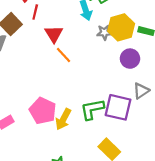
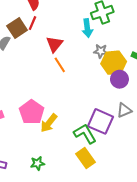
red line: (35, 12) -> (33, 23), moved
yellow hexagon: (121, 27) -> (114, 63), moved
green L-shape: (92, 109) -> (85, 134), moved, turned 60

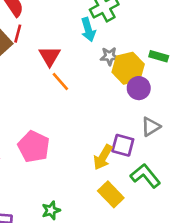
purple square: (101, 121) -> (123, 145), size x0.7
yellow arrow: (49, 123) -> (103, 157), moved
green L-shape: (85, 134) -> (145, 176), moved

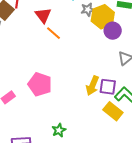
purple square: (123, 145) -> (108, 87), moved
yellow rectangle: (111, 194) -> (113, 111), moved

